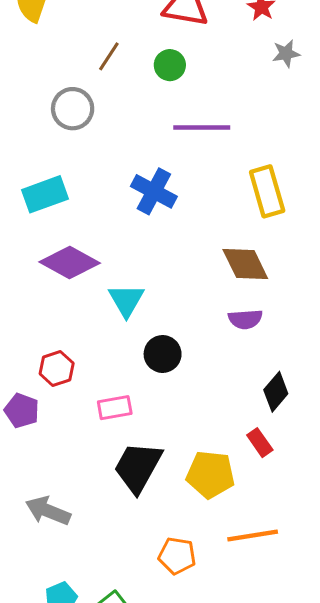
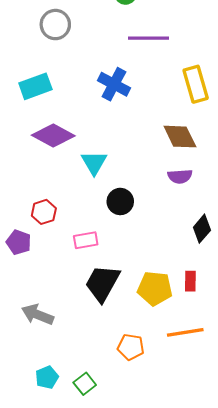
red rectangle: (260, 443) -> (190, 281), moved, turned 36

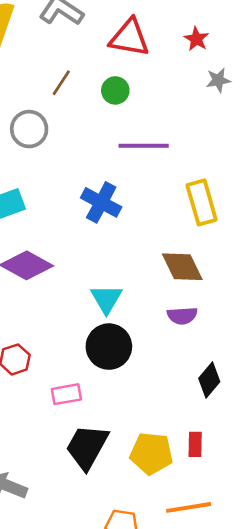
cyan triangle: (94, 163) -> (106, 299), moved
black circle: (120, 201) -> (109, 347), size x1.4

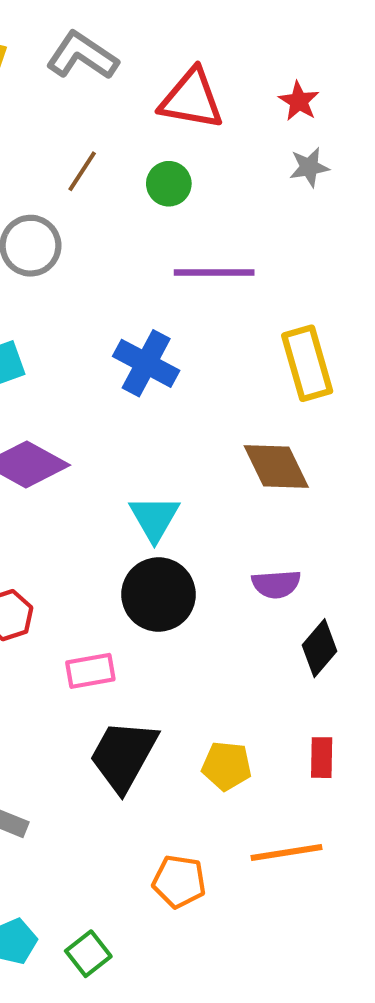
gray star: (218, 80) -> (309, 167), moved
purple semicircle: (182, 316) -> (276, 584), moved
red rectangle: (195, 444) -> (322, 758), moved
yellow pentagon: (151, 453) -> (227, 766), size x0.7

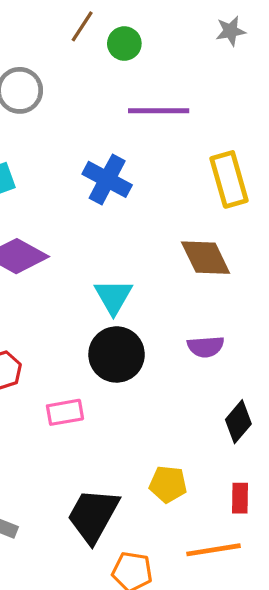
brown line: (82, 171) -> (82, 26), moved
black diamond: (320, 648) -> (238, 422), moved
black trapezoid: (123, 755) -> (93, 515), moved
red rectangle: (322, 758) -> (240, 498), moved

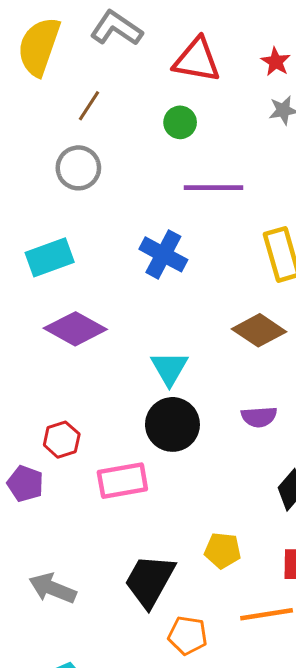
brown line: (82, 26) -> (89, 106), moved
brown diamond: (206, 258) -> (259, 330), turned -30
pink rectangle: (65, 412) -> (122, 481), size x1.4

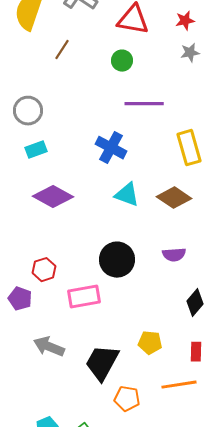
red star: (276, 62) -> (185, 21), turned 30
gray circle: (78, 168) -> (28, 111), moved
cyan rectangle: (50, 257) -> (36, 150), size x0.7
cyan triangle: (169, 368) -> (127, 195), moved, turned -40
gray arrow: (53, 588) -> (49, 347), moved

